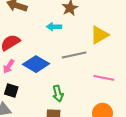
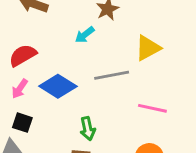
cyan arrow: (54, 27) -> (85, 35), turned -40

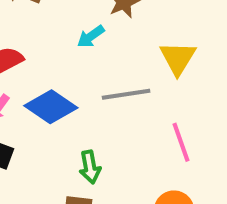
yellow triangle: (148, 48) -> (178, 58), turned -32
pink line: (152, 108) -> (181, 142), turned 56

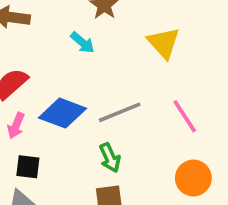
cyan arrow: (91, 36) -> (82, 43), turned -90
gray line: (126, 94) -> (120, 112), moved

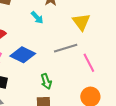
gray line: (120, 112) -> (66, 48), moved

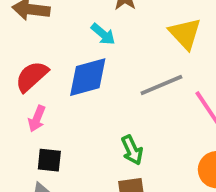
blue diamond: (23, 55) -> (88, 77), moved, turned -35

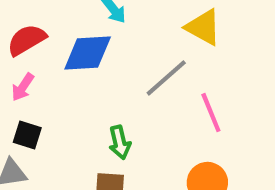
yellow triangle: (185, 34) -> (203, 27), turned -30
gray line: (161, 85) -> (166, 78), turned -30

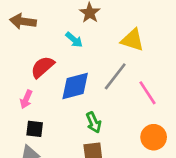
red semicircle: (27, 40) -> (43, 67), moved
blue diamond: (88, 53) -> (75, 86), moved

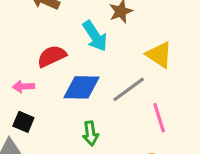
cyan arrow: (74, 40) -> (95, 36), size x1.5
pink arrow: (26, 99) -> (23, 87), turned 48

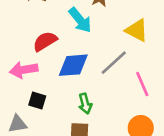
pink arrow: (23, 87) -> (24, 70), size x1.5
black square: (23, 122) -> (37, 101), moved

